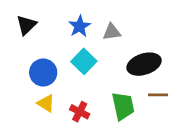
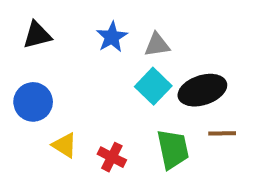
black triangle: (26, 25) -> (37, 35), turned 30
cyan square: (84, 61) -> (153, 86), moved
blue circle: (43, 73) -> (33, 102), moved

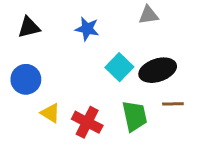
blue star: (112, 37) -> (87, 29), turned -30
gray triangle: (157, 45) -> (148, 15), moved
red cross: (112, 157) -> (87, 122), size x1.4

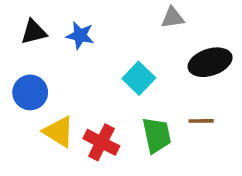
blue star: (87, 29) -> (80, 35), moved
black ellipse: (158, 70) -> (210, 62), moved
yellow triangle: (50, 113) -> (59, 132), size x1.4

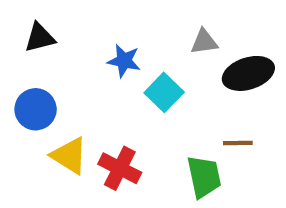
gray triangle: (173, 18) -> (204, 42), moved
blue star: (80, 35) -> (124, 61), moved
green trapezoid: (157, 135) -> (204, 177), moved

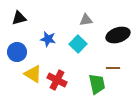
gray triangle: (204, 42) -> (86, 20), moved
blue star: (124, 61) -> (48, 39), moved

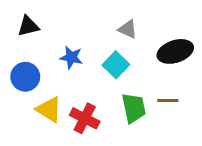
gray triangle: (86, 20) -> (128, 29), turned 32
green trapezoid: (97, 84) -> (134, 108), moved

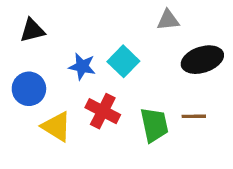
gray triangle: (128, 29) -> (168, 20), moved, turned -30
cyan square: (116, 65) -> (123, 61), moved
red cross: (85, 118) -> (103, 111), moved

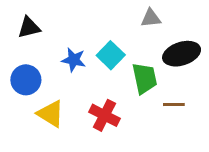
red cross: (103, 111) -> (104, 115), moved
green trapezoid: (154, 125) -> (145, 78), moved

